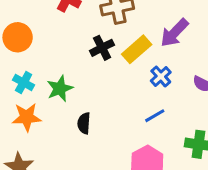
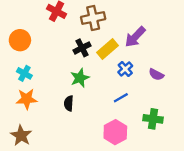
green star: (60, 89) -> (80, 78), moved

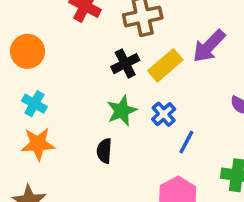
blue cross: (125, 69) -> (164, 114), moved
blue line: (121, 98) -> (186, 142), turned -32

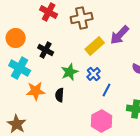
black cross: (125, 64) -> (46, 50), moved, turned -35
cyan cross: (34, 104) -> (20, 68), size x1.5
orange star: (38, 144) -> (36, 91), moved

